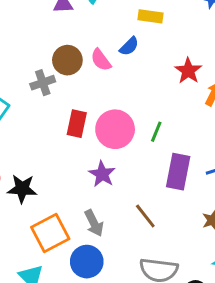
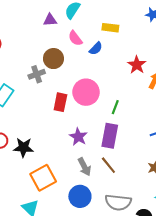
pink semicircle: (101, 60) -> (75, 38), moved
pink circle: (115, 129) -> (86, 92), moved
purple rectangle: (178, 172) -> (110, 136), moved
gray arrow: (94, 223) -> (84, 167), moved
blue circle: (87, 262) -> (80, 196), moved

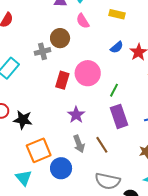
blue semicircle: (96, 49) -> (117, 47), moved
purple rectangle: (110, 136) -> (119, 116), moved, turned -35
blue circle: (80, 196) -> (61, 168), moved

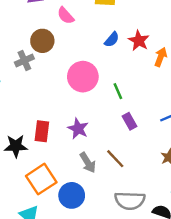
red rectangle: (62, 80) -> (42, 131), moved
green line: (114, 90) -> (118, 91), turned -40
purple rectangle: (119, 116) -> (130, 121), size x0.6

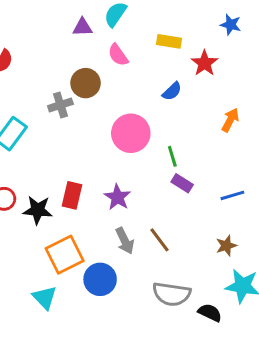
red star: (139, 41) -> (204, 63), moved
purple rectangle: (130, 121) -> (182, 183), moved, turned -35

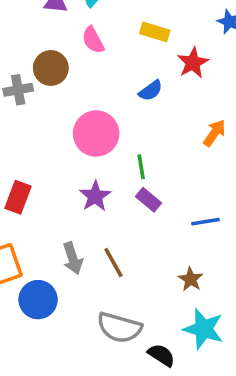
purple star: (117, 197) -> (95, 196), moved
brown star: (226, 246) -> (191, 279), turned -30

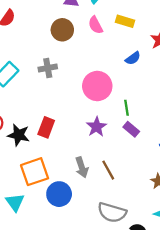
yellow rectangle: (155, 32) -> (125, 21), moved
brown circle: (51, 68) -> (62, 30), moved
gray cross: (18, 90) -> (48, 68), moved

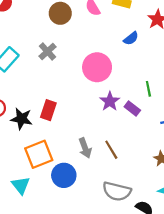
gray cross: (48, 68) -> (48, 52), turned -30
green line: (126, 108) -> (148, 89), moved
purple star: (96, 127) -> (110, 101), moved

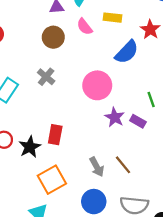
blue semicircle: (131, 38) -> (127, 52), size x1.6
black star: (21, 119) -> (30, 147), turned -30
blue circle: (64, 175) -> (94, 202), moved

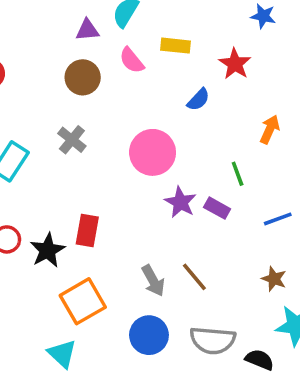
blue semicircle: (127, 52) -> (198, 100), size x0.6

